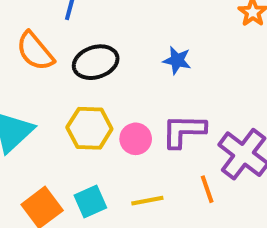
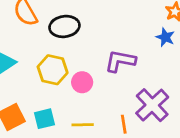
blue star: (177, 60) -> (165, 37), moved
purple L-shape: (184, 131) -> (120, 61), moved

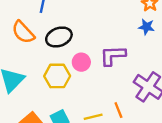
pink circle: (82, 82) -> (81, 62), moved
orange line: (124, 124) -> (118, 110), moved

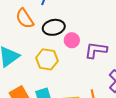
pink circle: (81, 62) -> (72, 40), moved

